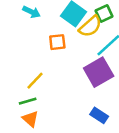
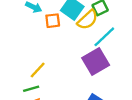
orange square: (57, 42) -> (53, 21), moved

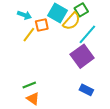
yellow line: (38, 70) -> (29, 35), moved

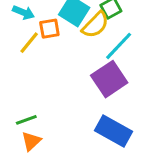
blue rectangle: (86, 90) -> (113, 131), size x1.6
orange triangle: (33, 99) -> (31, 141), turned 40

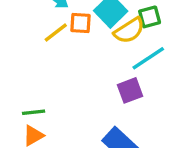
purple square: (109, 79) -> (130, 90), size x0.7

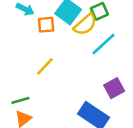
yellow line: (56, 33) -> (45, 66), moved
purple square: (130, 90) -> (114, 88), moved

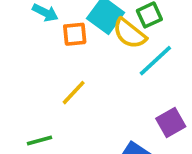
yellow semicircle: (85, 24) -> (130, 33), turned 80

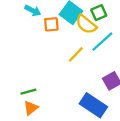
yellow line: (74, 93) -> (76, 54), moved

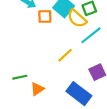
yellow line: (76, 54) -> (65, 55), moved
orange triangle: (31, 108) -> (37, 89), moved

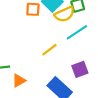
yellow semicircle: (77, 18) -> (65, 14), turned -72

